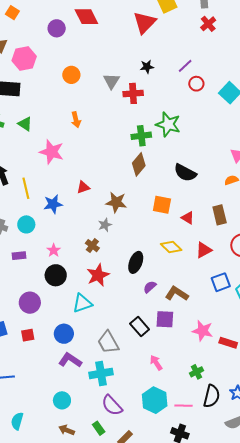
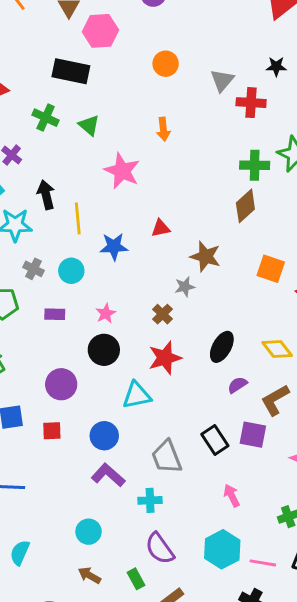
yellow diamond: (171, 247) -> (277, 349), moved
brown L-shape: (177, 294) -> (275, 400), turned -70
cyan cross: (101, 373) -> (150, 500), size x0.7

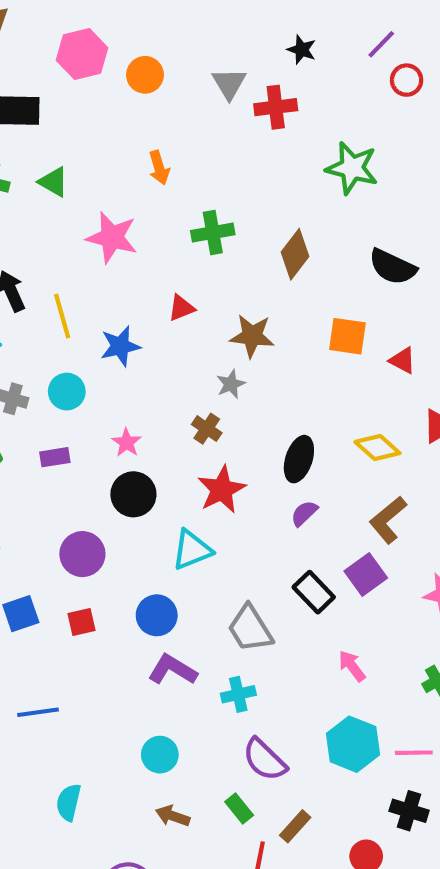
pink hexagon: (100, 31) -> (82, 54), moved
black star: (276, 66) -> (302, 50), turned 30
green cross: (255, 165) -> (213, 233), moved
purple semicircle: (237, 385) -> (304, 513), moved
purple square: (253, 435) -> (366, 575), turned -36

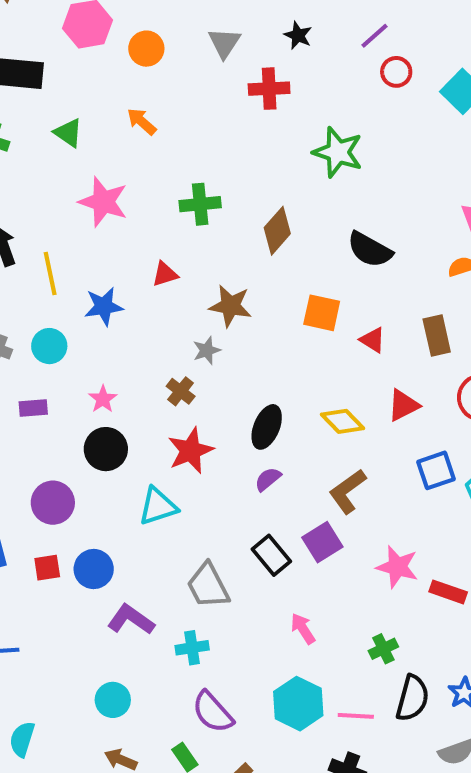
gray triangle: (229, 83) -> (224, 43), moved
orange arrow: (159, 168) -> (142, 121), moved, turned 144
green triangle: (54, 182) -> (68, 133), moved
blue circle: (157, 615) -> (94, 569), moved

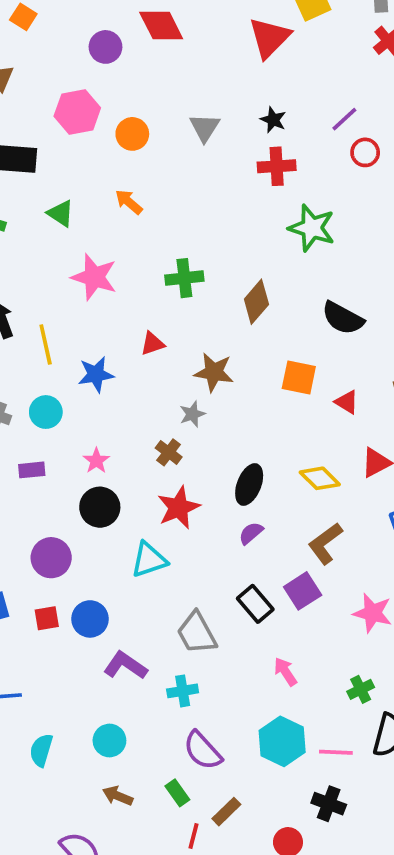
red cross: (269, 89) -> (277, 166), moved
cyan semicircle: (22, 739) -> (41, 750), moved

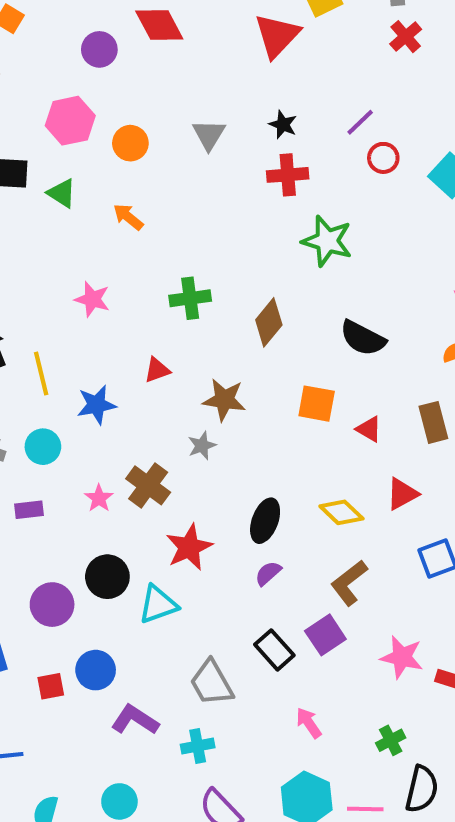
green triangle: (61, 213) -> (62, 193), moved
pink star: (94, 277) -> (92, 299), size x0.7
brown cross: (169, 452) -> (148, 485), moved, size x1.5
black circle: (100, 507) -> (107, 577), moved
red square: (47, 618) -> (51, 686), moved

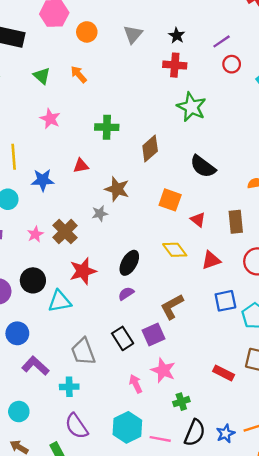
green triangle: (62, 193) -> (42, 76), moved
yellow diamond: (341, 512) -> (175, 250), moved
pink star: (402, 657) -> (163, 370), moved

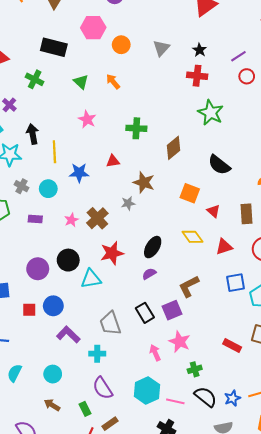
black semicircle: (195, 433) -> (206, 397), turned -75

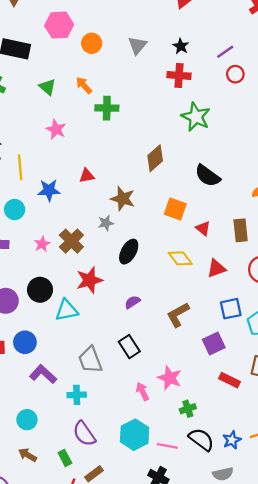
green cross: (136, 128) -> (107, 108), moved
black ellipse: (153, 247) -> (129, 252), moved
purple square: (172, 310) -> (214, 344), moved

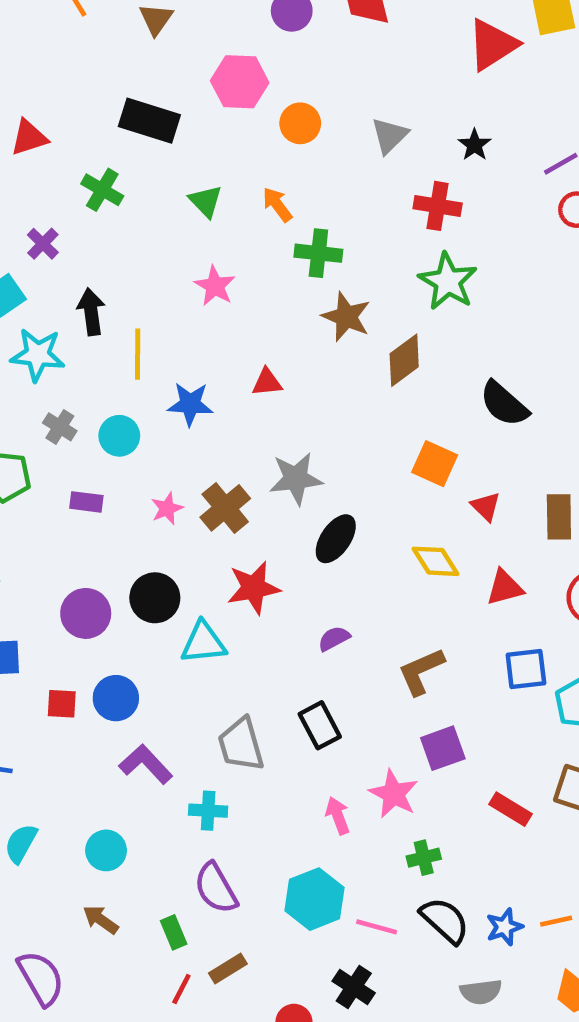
red cross: (179, 75) -> (438, 206), moved
green star: (196, 117) -> (448, 281), moved
brown star: (123, 199) -> (346, 317), moved
gray star: (106, 223) -> (296, 479), size x1.6
purple square: (214, 344) -> (443, 748), moved

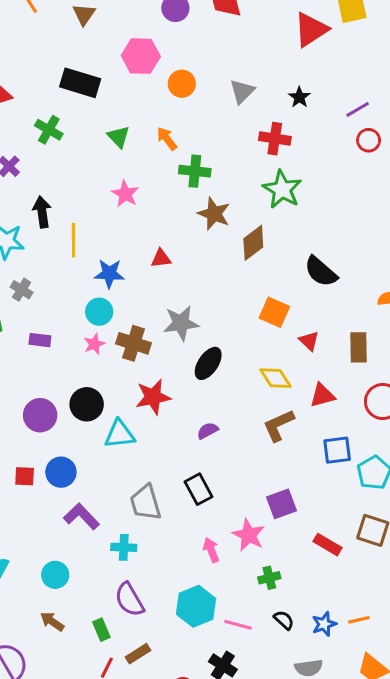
cyan circle: (119, 436) -> (99, 312), moved
brown cross: (225, 508) -> (134, 343), turned -32
brown L-shape: (421, 671) -> (279, 425), moved
black semicircle: (445, 920) -> (284, 620), size x0.6

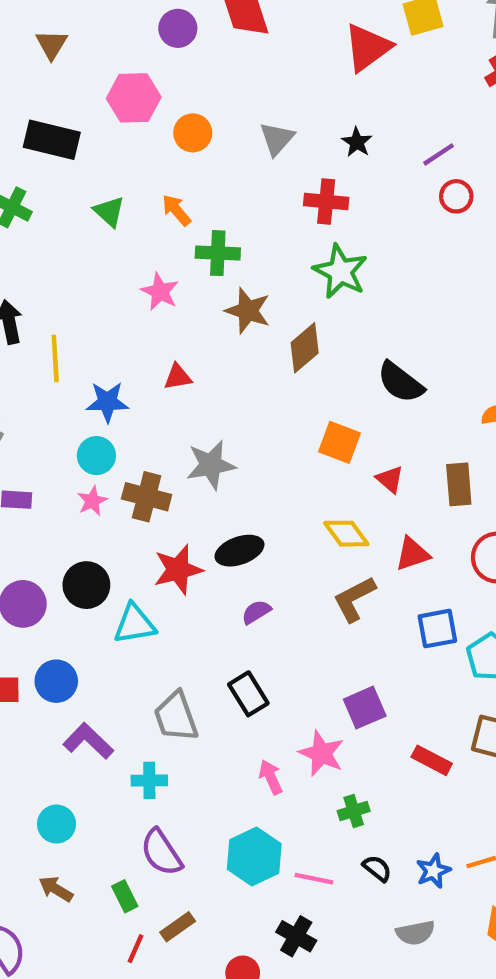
pink star: (125, 194) -> (160, 292), moved
black ellipse: (208, 363) -> (239, 551), moved, turned 40

